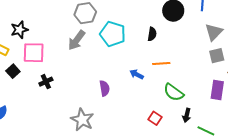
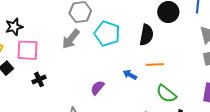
black semicircle: (152, 34) -> (146, 35), size x1.5
purple semicircle: (105, 88) -> (97, 88), turned -133

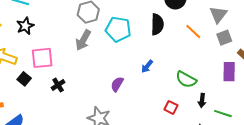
black star: (14, 27) -> (25, 26), moved
orange line: (155, 65) -> (193, 31), moved, turned 54
blue arrow: (130, 75) -> (147, 66), turned -72

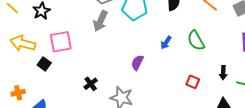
green semicircle: (186, 79) -> (196, 41), moved, turned 35
black cross: (58, 85) -> (91, 84), moved

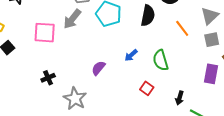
pink square: (61, 42) -> (45, 33), moved
red square: (193, 82) -> (147, 88), moved

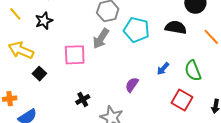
black semicircle: (148, 16) -> (176, 27), turned -85
red square: (147, 88) -> (182, 100), size x1.5

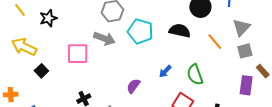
gray arrow: (101, 39) -> (104, 38), turned -105

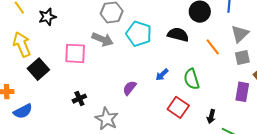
yellow arrow: (24, 47) -> (22, 44), turned 40
black square: (41, 71) -> (38, 69), size x1.5

